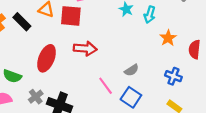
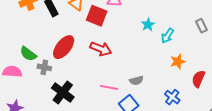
pink line: (106, 86) -> (109, 87), turned -60
gray cross: (36, 97) -> (44, 67), moved, turned 32

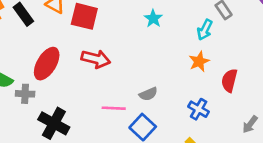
cyan arrow: (168, 36) -> (205, 30), moved

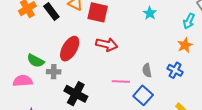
gray semicircle: (148, 94) -> (147, 70), turned 104
blue cross: (199, 109) -> (175, 70), moved

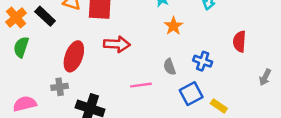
orange star: (185, 45) -> (173, 26), moved
green semicircle: (36, 61) -> (21, 47), moved, turned 90
blue square: (143, 95) -> (191, 94), moved, turned 30

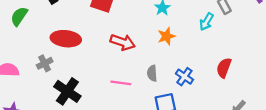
red arrow: (117, 44) -> (123, 42), moved
red ellipse: (74, 56) -> (66, 39), turned 60
gray cross: (60, 87) -> (45, 63), turned -35

